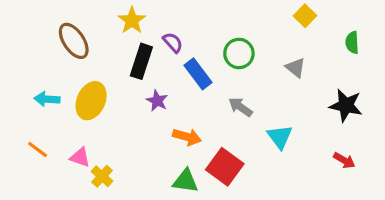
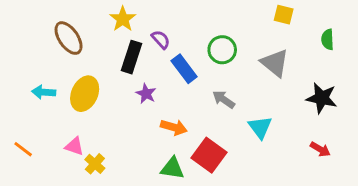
yellow square: (305, 16) -> (284, 15), turned -30
gray triangle: (296, 68) -> (275, 63), size x1.5
orange line: (38, 149) -> (23, 149), moved

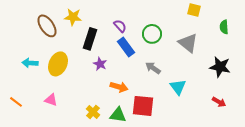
yellow star: (123, 19) -> (73, 17), moved, turned -30
purple semicircle: (161, 39) -> (120, 26), moved
red square: (209, 155) -> (143, 106), turned -30
yellow cross: (95, 164) -> (93, 112), moved

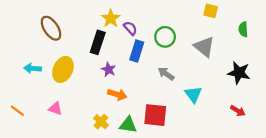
yellow star: (73, 17) -> (111, 18), moved, turned 30
blue rectangle: (126, 47) -> (137, 51), turned 54
orange arrow: (119, 87) -> (117, 94), moved

